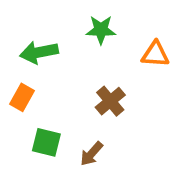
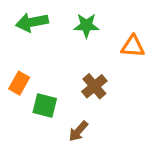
green arrow: (39, 52) -> (32, 22), moved
green square: (46, 142) -> (45, 106), moved

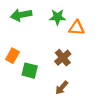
orange triangle: (133, 46) -> (77, 28), moved
brown arrow: (78, 131) -> (62, 88), moved

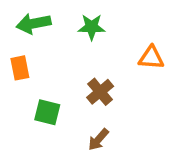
orange triangle: (77, 28) -> (151, 58), moved
orange rectangle: (13, 56) -> (20, 68), moved, turned -40

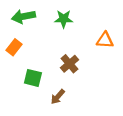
orange rectangle: (20, 68) -> (14, 47), turned 49
brown arrow: (98, 140) -> (58, 97), moved

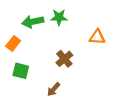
green arrow: (23, 17) -> (33, 22), moved
green square: (33, 78) -> (21, 71), moved

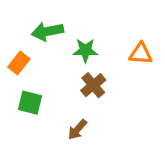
green star: (59, 17) -> (85, 50), moved

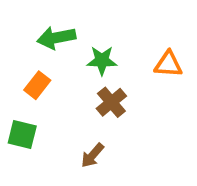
orange rectangle: (19, 63) -> (37, 85), moved
green square: (30, 103) -> (22, 135), moved

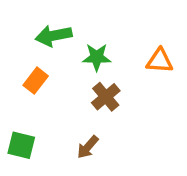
green square: (22, 135) -> (21, 145), moved

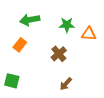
green star: (97, 57) -> (67, 25), moved
brown arrow: (88, 147) -> (66, 84), moved

